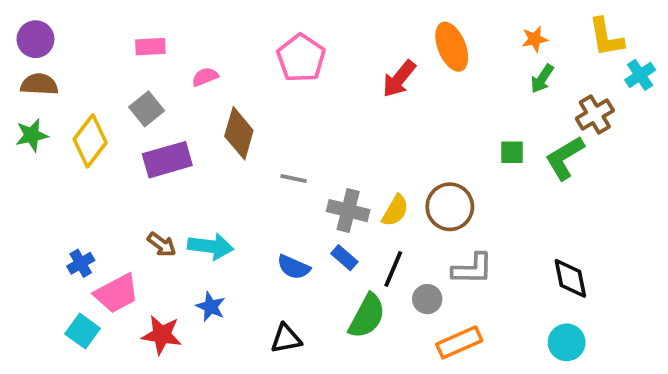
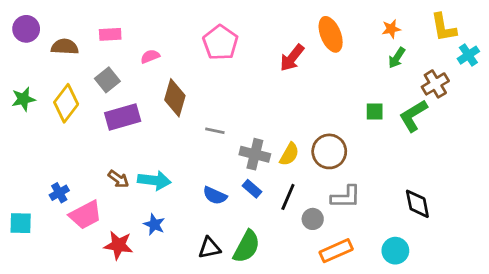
brown semicircle: (39, 84) -> (65, 47), moved
green semicircle: (367, 316) -> (247, 247), moved
cyan square: (83, 331) -> (21, 223), moved, turned -35
cyan circle: (567, 342) -> (395, 251), moved

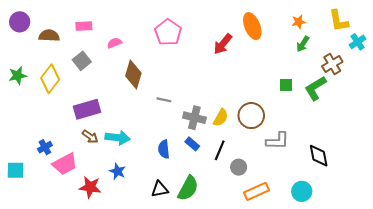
purple rectangle: (123, 117) -> (87, 109), moved
blue semicircle: (215, 196) -> (164, 149), turned 60
gray L-shape: (346, 197) -> (278, 141), moved

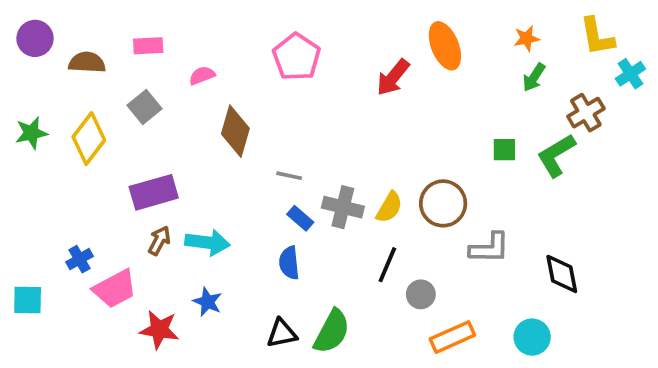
brown arrow: (90, 137) -> (159, 241), turned -98
blue rectangle: (192, 144) -> (300, 218), moved

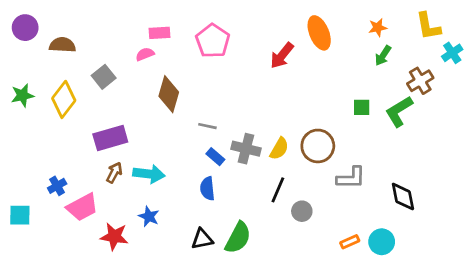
pink rectangle: (148, 46) -> (160, 33), moved
orange rectangle: (452, 337) -> (350, 242), moved, size x0.6

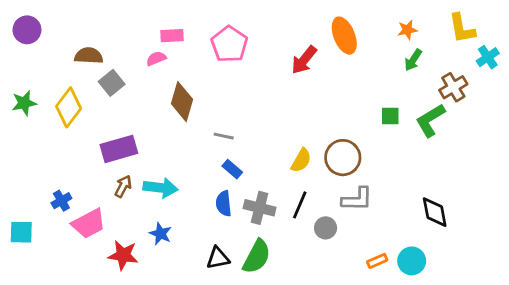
brown semicircle: (62, 45) -> (89, 56), moved
gray cross: (246, 149) -> (260, 208), moved
gray L-shape: (351, 178) -> (357, 199), moved

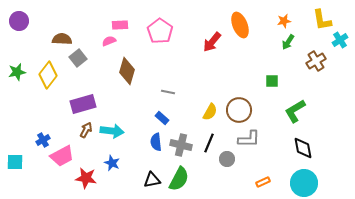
green L-shape: (430, 120) -> (295, 111), moved
gray line: (224, 136) -> (168, 92), moved
cyan circle: (412, 261) -> (304, 183), moved, size x1.4

